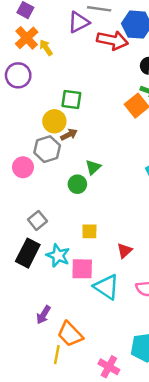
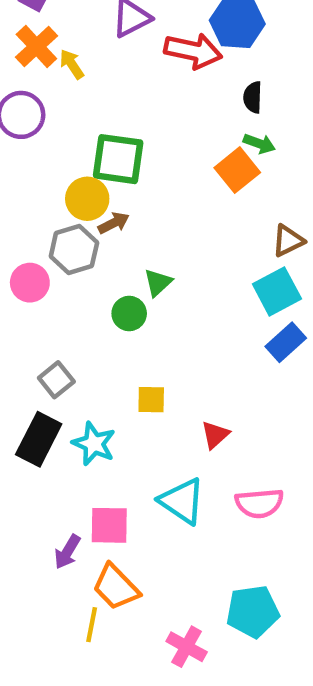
green square: (71, 100) -> (118, 159), size x1.4
pink square: (82, 269) -> (109, 525), moved

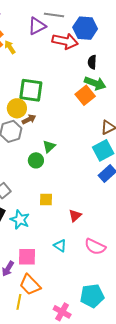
green arrow: (259, 144) -> (95, 83), size x1.5
cyan triangle: (182, 501) -> (60, 246), size x0.6
pink semicircle: (259, 503) -> (95, 247), turned 30

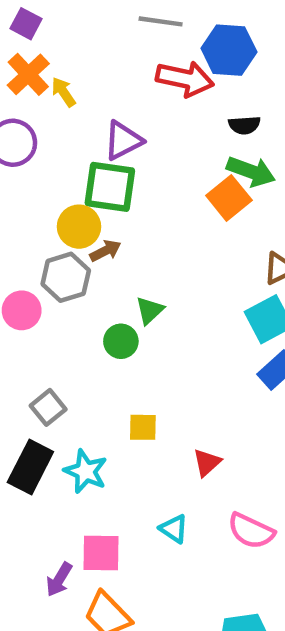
purple triangle: (37, 26) -> (123, 141), moved
black semicircle: (92, 62) -> (244, 125), turned -96

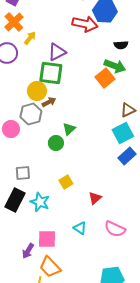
yellow arrow: (64, 92) -> (30, 38), moved, turned 72
black semicircle: (244, 125) -> (121, 45), moved
gray square: (48, 407) -> (23, 173), turned 35
yellow square: (143, 427) -> (66, 182), turned -32

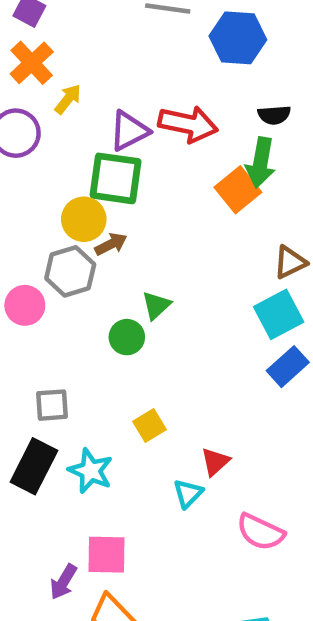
red arrow: (85, 24) -> (188, 124), moved
green arrow: (115, 66) -> (261, 163), turned 80
cyan triangle: (80, 228) -> (188, 493), moved, turned 40

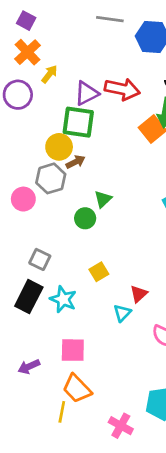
gray square: (52, 405) -> (40, 259), turned 30
purple arrow: (63, 582) -> (29, 367), moved, turned 35

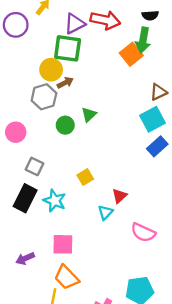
pink circle: (23, 199) -> (16, 132), moved
green circle: (85, 218) -> (65, 125), moved

